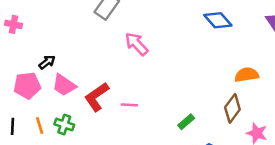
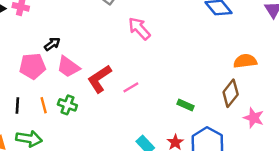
pink line: (129, 105) -> (131, 87), turned -35
green rectangle: (186, 122) -> (186, 105), turned 63

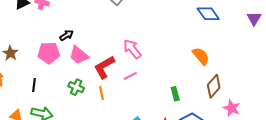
pink arrow: (139, 28) -> (132, 49), moved
orange semicircle: (245, 61) -> (201, 56), moved, turned 54
orange line: (44, 105) -> (102, 93), moved
green rectangle: (186, 105) -> (175, 94), turned 48

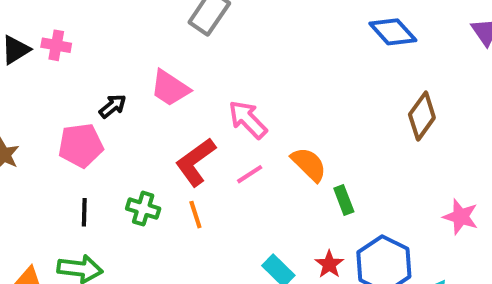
pink trapezoid: (79, 55) -> (170, 88), moved
orange semicircle: (201, 56) -> (309, 164), moved
black line: (34, 85) -> (84, 212), moved
brown diamond: (214, 86) -> (422, 116), moved

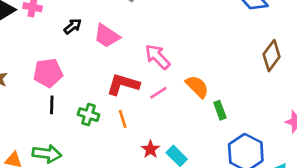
black arrow: (113, 106) -> (73, 26), moved
red L-shape: (195, 162) -> (123, 84), turned 52
black line: (84, 212) -> (52, 105), moved
red star: (329, 264) -> (150, 149), moved

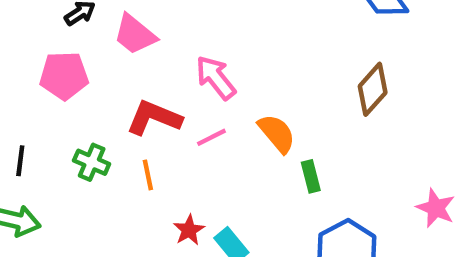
brown diamond: (272, 56) -> (373, 89), moved
pink pentagon: (48, 73) -> (64, 76), moved
black line: (52, 105) -> (20, 161), moved

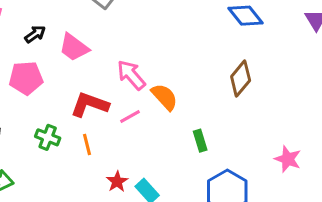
orange semicircle: (277, 133) -> (164, 97), moved

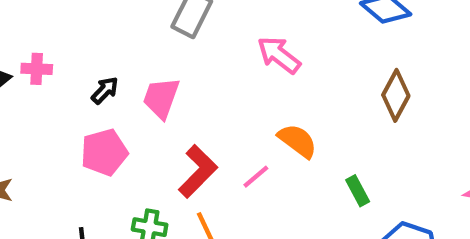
pink trapezoid: (74, 47) -> (161, 98), turned 84
pink arrow: (131, 75) -> (279, 55), moved
red L-shape: (90, 105) -> (198, 171), turned 126

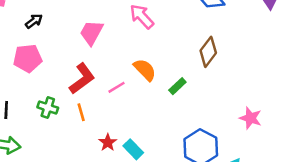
pink trapezoid: (161, 98) -> (91, 33), moved
green rectangle: (358, 191) -> (177, 86), moved, turned 66

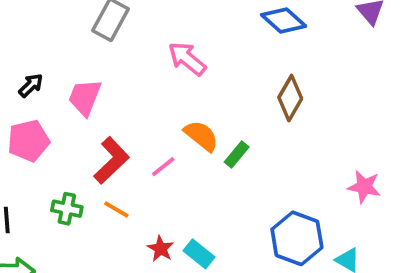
pink trapezoid: (91, 33) -> (85, 97), moved
green rectangle: (177, 86) -> (237, 155), moved
orange line: (81, 112) -> (116, 209), turned -36

